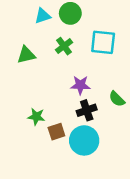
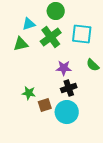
cyan triangle: (43, 16) -> (29, 24), moved
green cross: (64, 46) -> (51, 37), size x1.5
green semicircle: (117, 99) -> (93, 65), moved

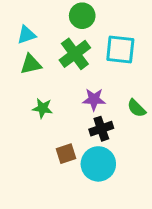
cyan triangle: (29, 24) -> (26, 35), moved
green semicircle: (93, 65) -> (136, 108), moved
green star: (29, 93) -> (43, 108), moved

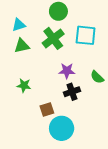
green star: (43, 108) -> (24, 85), moved
cyan circle: (98, 164) -> (62, 128), moved

